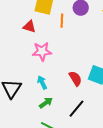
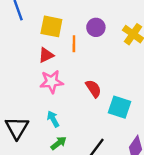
red triangle: (29, 27) -> (46, 55), moved, turned -40
red semicircle: (75, 78) -> (93, 89), moved

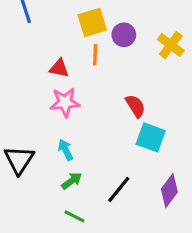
yellow square: (51, 26) -> (92, 22), moved, turned -30
red triangle: (46, 55) -> (59, 68), turned 35
red semicircle: (93, 89) -> (135, 106), moved

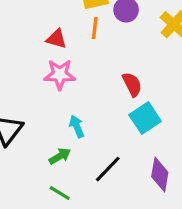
cyan square: (151, 137) -> (145, 118), turned 32
cyan arrow: (66, 150) -> (77, 126), moved
purple diamond: (169, 191) -> (160, 175), turned -32

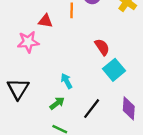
pink star: (60, 74) -> (28, 42), moved

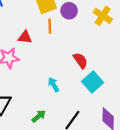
cyan arrow: (67, 81) -> (54, 85), moved

